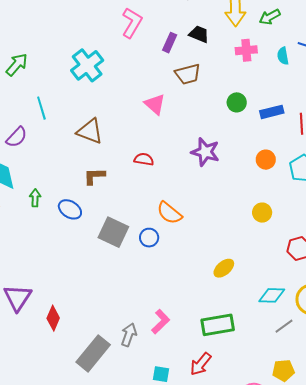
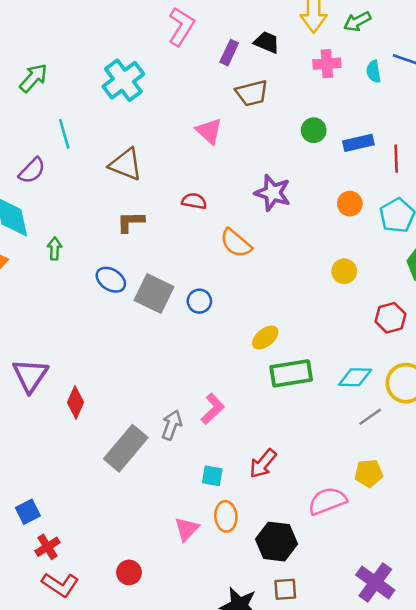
blue ellipse: (70, 209) -> (111, 280), moved
orange semicircle: (169, 213) -> (236, 243), moved
yellow ellipse: (224, 268) -> (265, 337), moved
green rectangle: (218, 325) -> (291, 373), moved

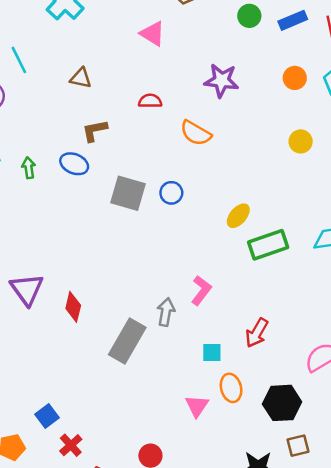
brown triangle: (126, 164) -> (81, 78), size x0.7
blue ellipse: (111, 280) -> (74, 164), moved

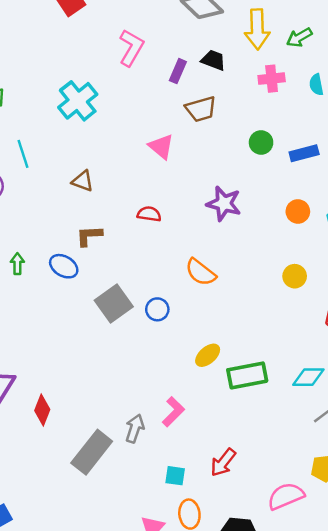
orange semicircle: (196, 133) -> (201, 272), moved
gray square: (128, 193) -> (114, 303), turned 30
yellow ellipse: (238, 216) -> (208, 355), moved

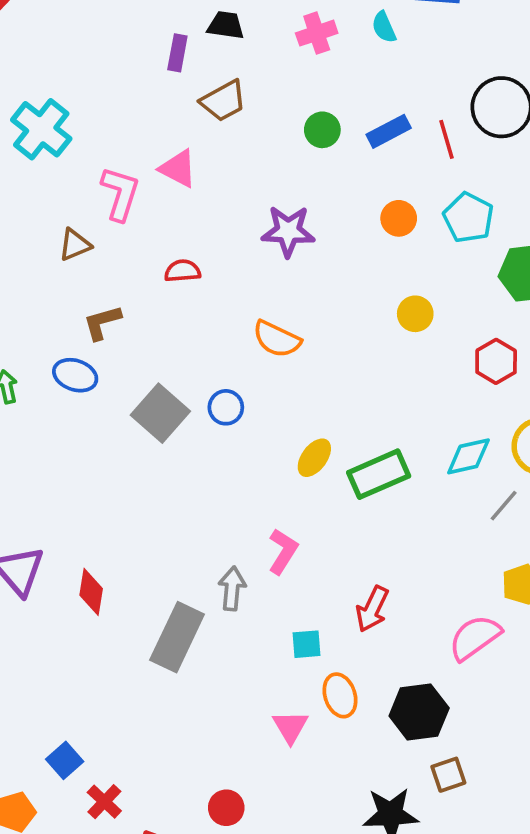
pink L-shape: (131, 48) -> (120, 194), moved
brown triangle: (83, 181) -> (75, 245), turned -30

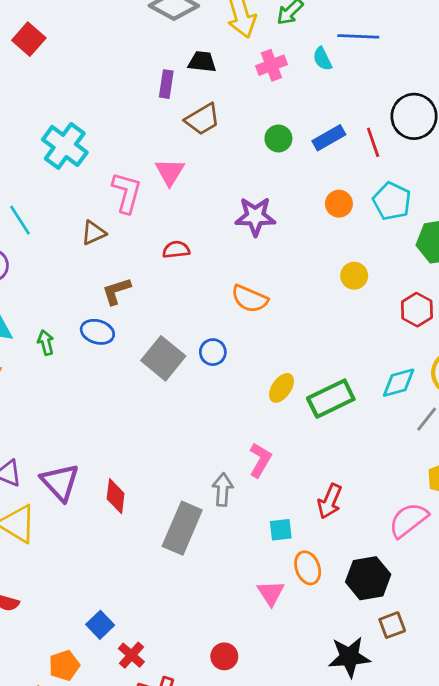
pink triangle: (178, 169) -> (170, 172), turned 36

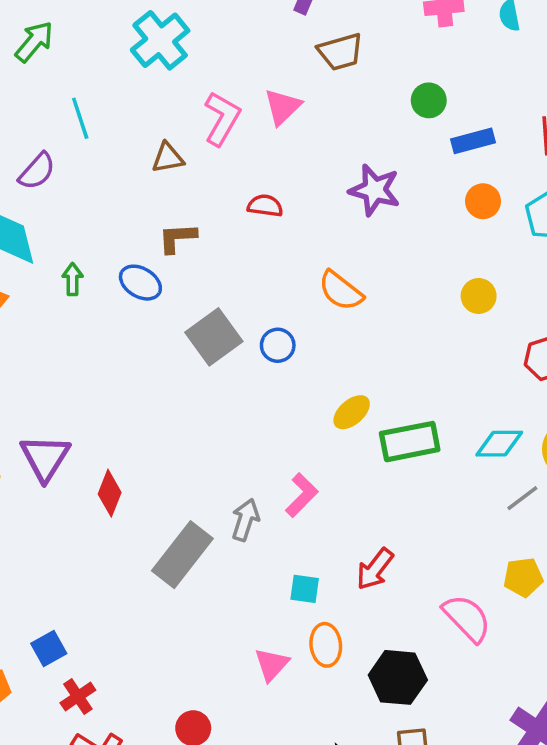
blue rectangle: (329, 138) -> (473, 141), moved
pink semicircle: (408, 520) -> (467, 618), turned 69

